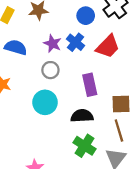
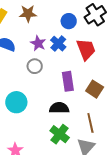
red trapezoid: (108, 47) -> (86, 49), turned -70
cyan circle: (45, 102) -> (16, 102), moved
brown square: (121, 104) -> (95, 89), moved, turned 30

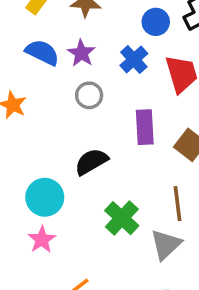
purple star: (38, 43) -> (81, 53), moved
cyan circle: (16, 102) -> (45, 197), moved
black semicircle: (59, 108) -> (91, 162), moved, turned -36

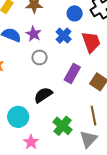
purple rectangle: (145, 127) -> (72, 73), turned 36
pink star: (42, 240) -> (31, 142), moved

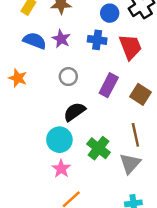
blue cross: (64, 36) -> (97, 40), turned -35
gray circle: (40, 58) -> (68, 77), moved
cyan circle: (18, 117) -> (59, 140), moved

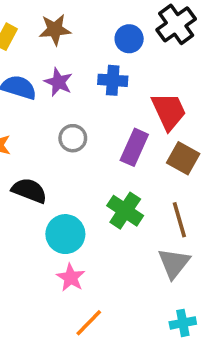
red trapezoid: (130, 47) -> (169, 111), moved
black semicircle: (74, 112) -> (29, 191), moved, turned 60
green cross: (99, 148) -> (125, 211), moved

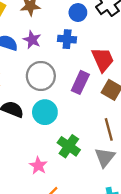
gray circle: (73, 138) -> (41, 76), size x1.6
green cross: (125, 211) -> (69, 146), moved
cyan circle: (65, 234) -> (45, 112), moved

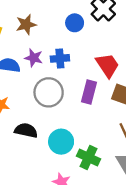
blue cross: (67, 39) -> (60, 58), moved
cyan circle: (45, 112) -> (61, 142), moved

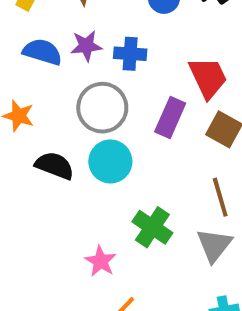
purple star: (34, 58) -> (86, 46), turned -30
cyan circle: (61, 142) -> (110, 161), moved

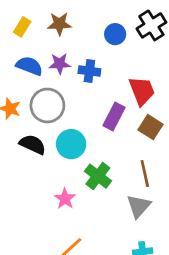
gray circle: (102, 108) -> (47, 105), moved
green cross: (152, 227) -> (98, 176), moved
pink star: (101, 261) -> (65, 199), moved

